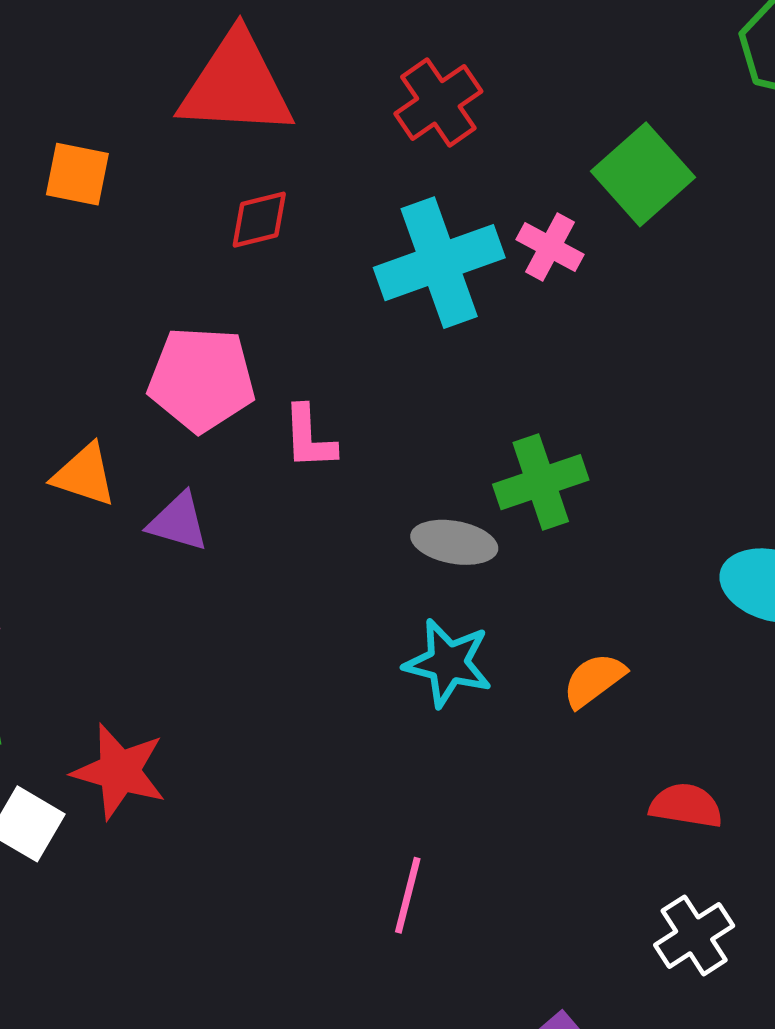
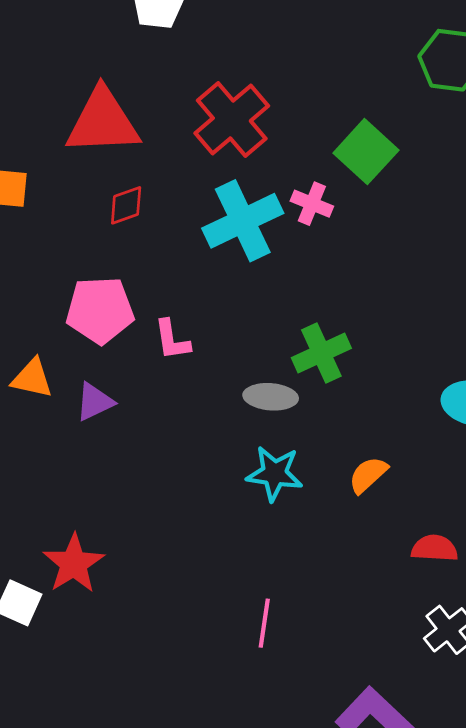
red cross: (438, 102) -> (232, 120), size x1.4
purple triangle: (178, 522) -> (95, 402), turned -36
red star: (119, 771) -> (74, 564), turned 30

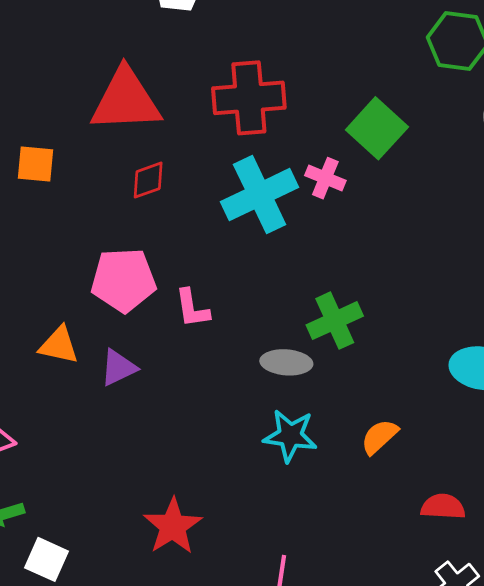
red cross: (232, 120) -> (249, 98), turned 36
red star: (74, 564) -> (173, 526), moved

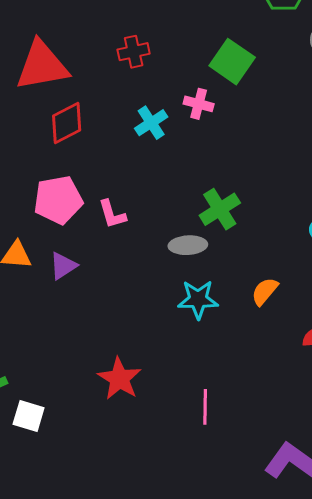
red cross: (249, 98) -> (134, 52), size x0.6
red diamond: (148, 180) -> (67, 123), size x1.4
cyan cross: (260, 195) -> (151, 123), size x0.6

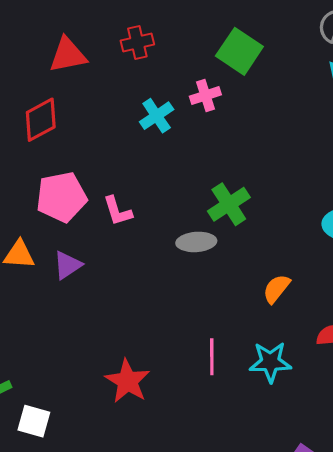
red triangle: (42, 66) -> (68, 55), moved, size x0.7
pink cross: (199, 104) -> (205, 95), turned -32
red diamond: (67, 123) -> (41, 120), moved
cyan star: (198, 299) -> (270, 362), moved
pink line: (205, 407) -> (212, 357), moved

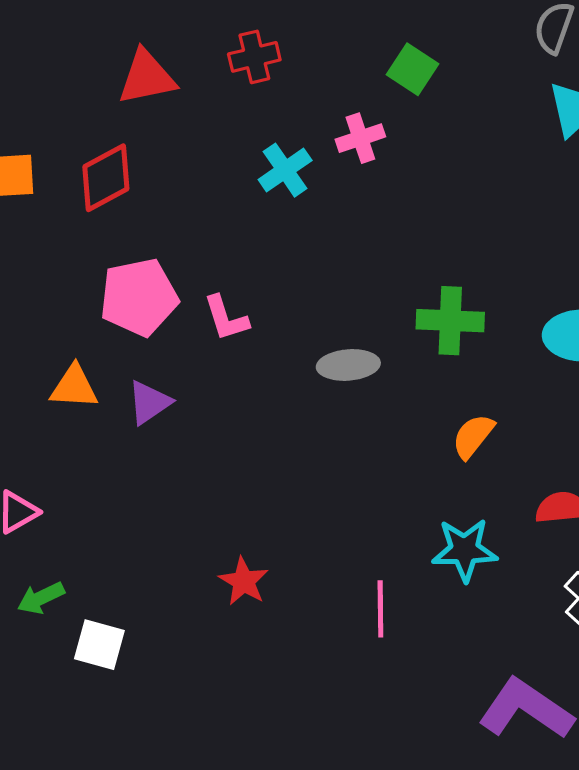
green square: (239, 51) -> (413, 69), size x0.7
green cross: (229, 204) -> (450, 321), moved, turned 36
pink line: (212, 357) -> (380, 609), moved
red star: (127, 381) -> (244, 581), size x0.7

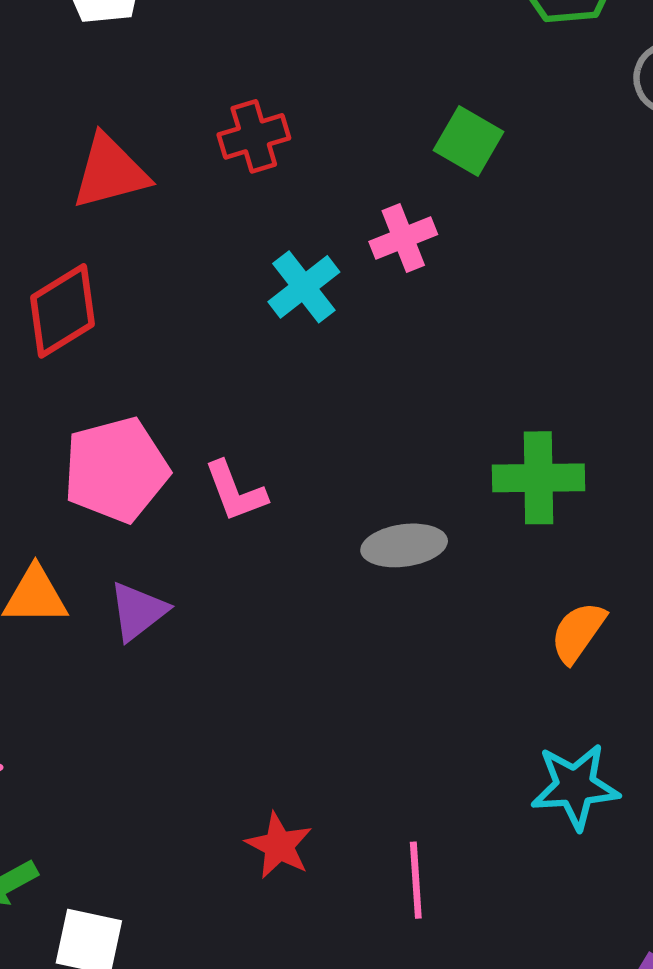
pink line: (380, 609) -> (416, 880), moved

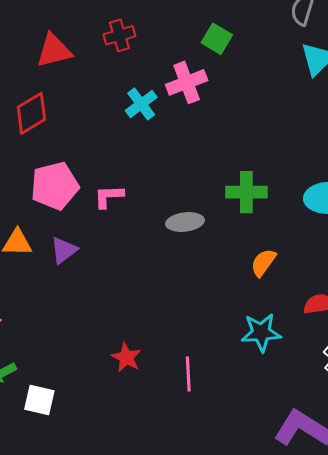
pink cross: (403, 238) -> (187, 82), size x1.4
pink L-shape: (235, 491) -> (109, 196), turned 108

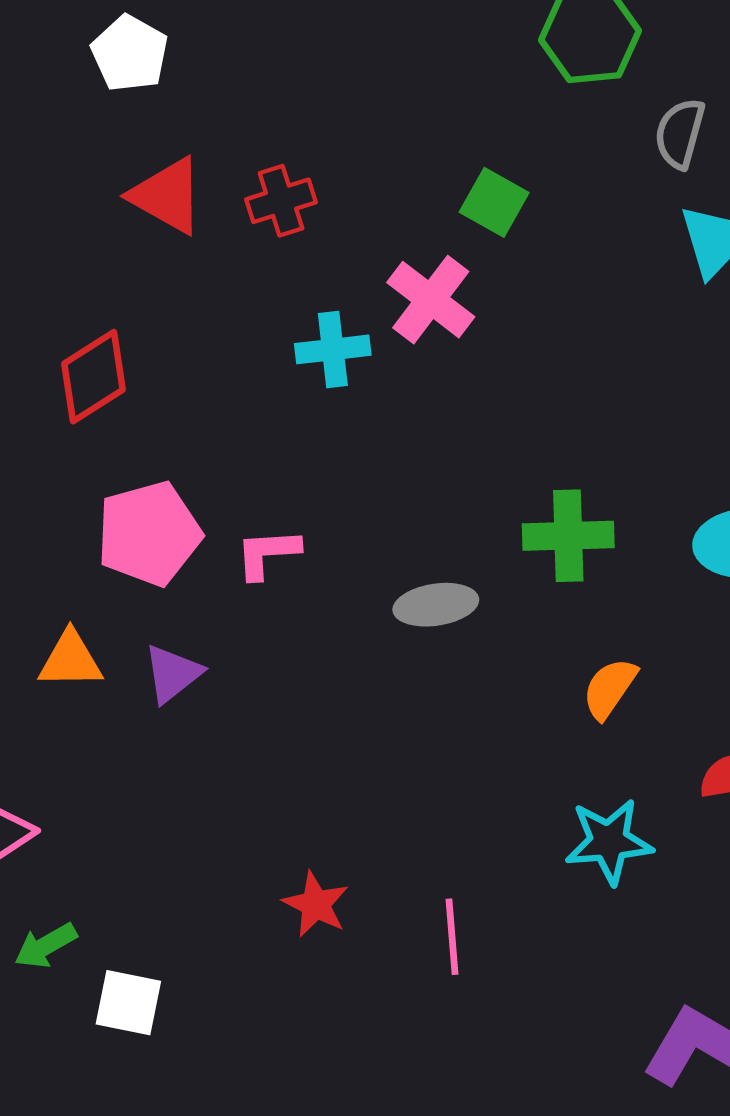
red triangle: (54, 51) -> (167, 196), moved, turned 45
pink cross: (187, 82) -> (431, 300), turned -30
cyan cross: (141, 104) -> (333, 349), turned 32

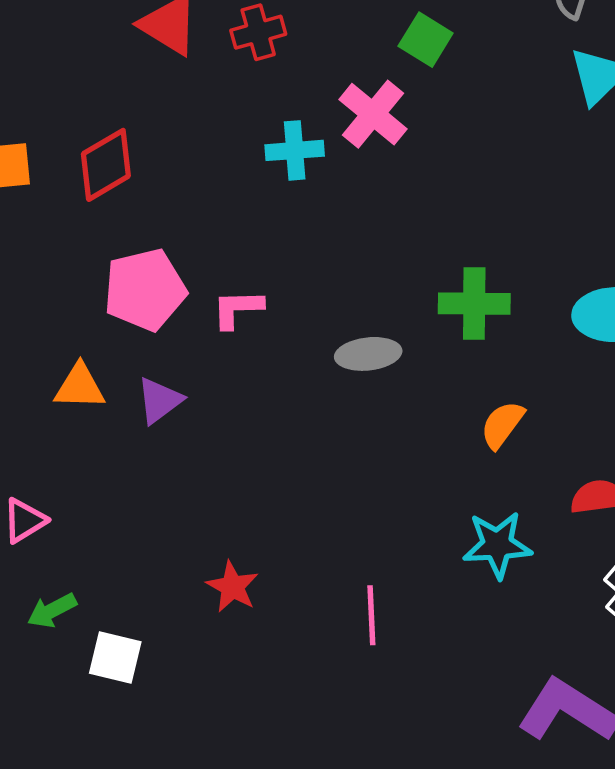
red star: (316, 904) -> (232, 587), moved

